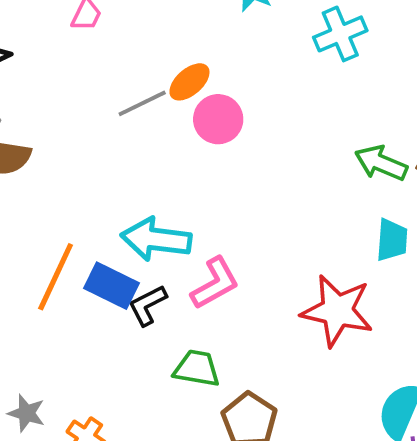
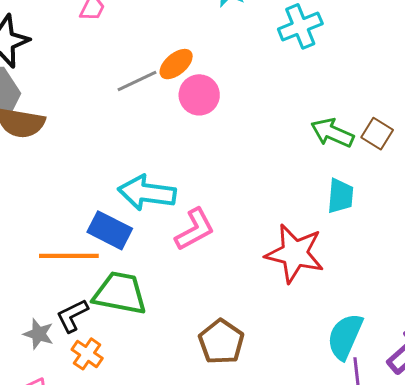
orange line: (56, 277) -> (69, 256), moved, turned 64
black L-shape: (148, 305) -> (72, 316), moved
green trapezoid: (197, 368) -> (120, 293), moved, size x1.4

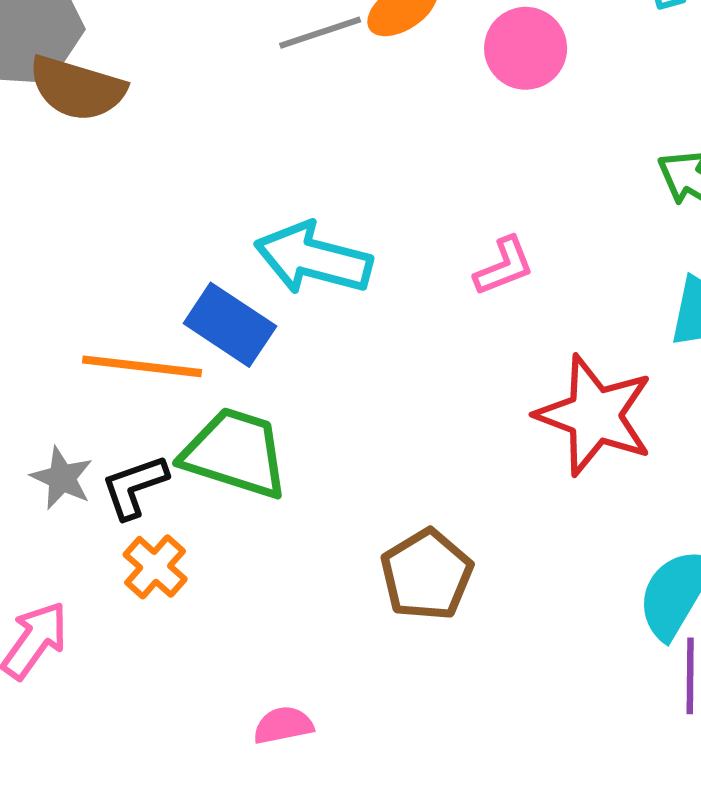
pink circle: (199, 95) -> (526, 48), moved
pink L-shape: (195, 229) -> (504, 266), moved, size x0.7
gray star: (39, 334) -> (62, 478), moved

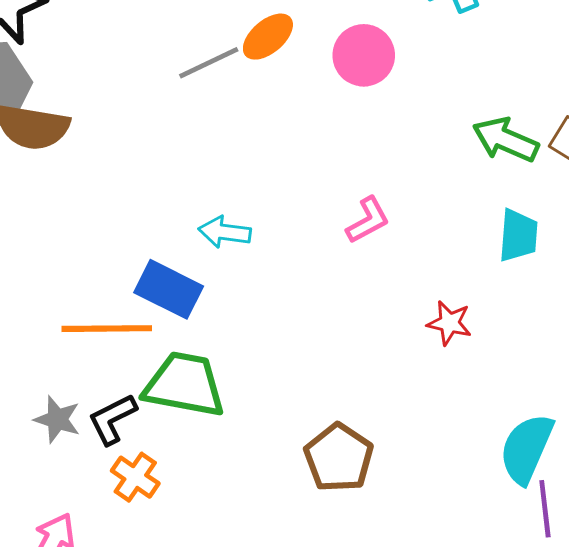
cyan arrow: (313, 259) -> (225, 232), size x0.6
red star: (595, 415) -> (449, 323), size x0.5

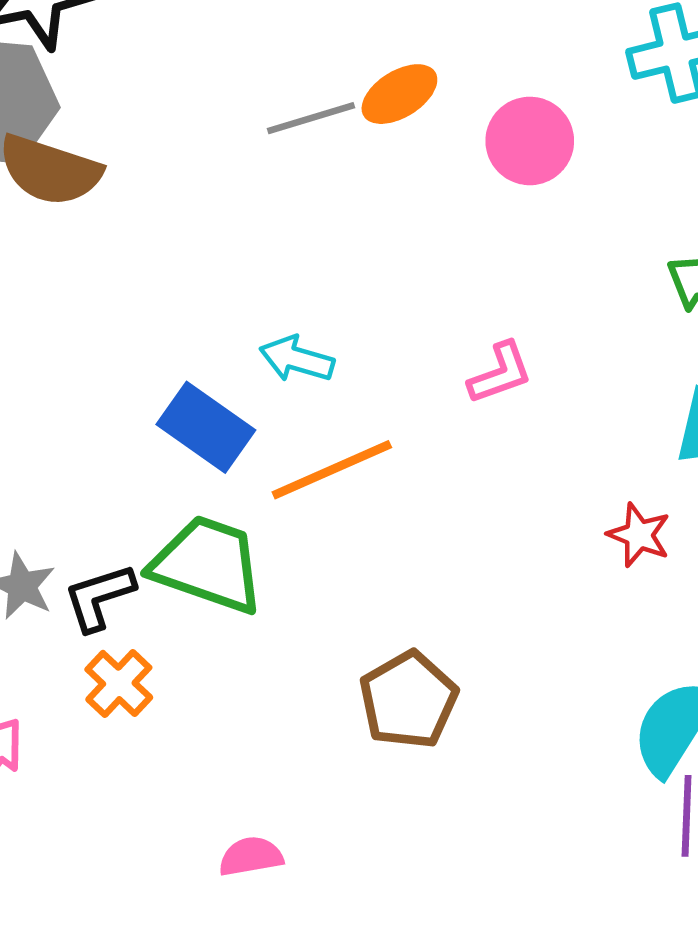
red star: (449, 323) -> (639, 535), moved
orange line: (107, 329) -> (332, 470), moved, turned -32

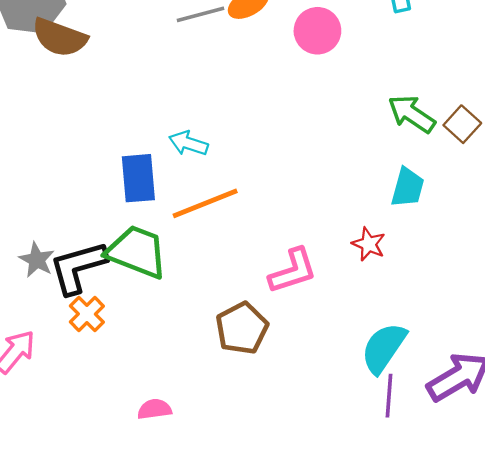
pink L-shape: (500, 373) -> (293, 271), moved, size x1.4
blue rectangle: (206, 427) -> (138, 178), turned 48
black L-shape: (99, 597) -> (78, 267), size x1.5

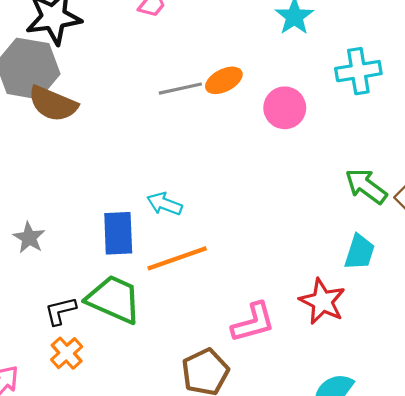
red star: (369, 244) -> (322, 301), size x1.5
gray star: (37, 260) -> (29, 238), moved
black L-shape: (78, 267) -> (60, 311), size x0.6

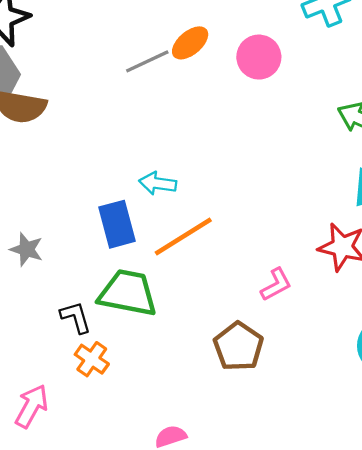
black L-shape: (60, 311) -> (76, 317), turned 100
pink L-shape: (253, 322) -> (276, 285), size x0.7

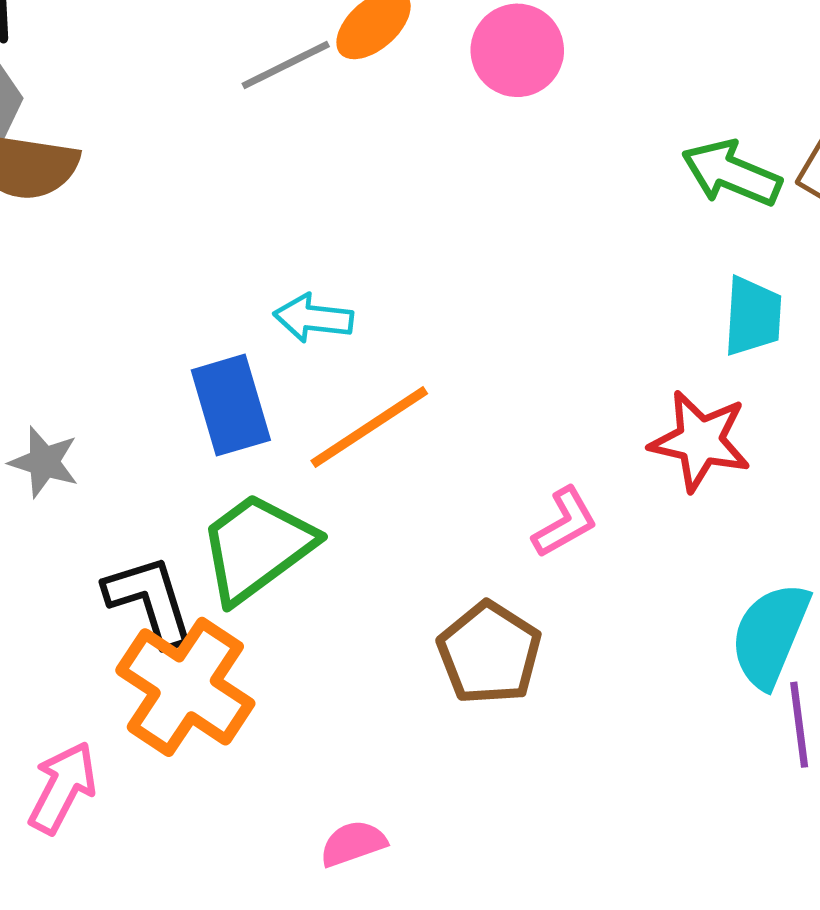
green trapezoid: (128, 293) -> (257, 547), turned -46
black L-shape: (76, 317) -> (150, 601), size x1.4
orange cross: (92, 359) -> (185, 687), size x1.8

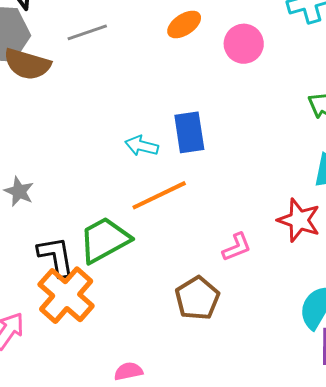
gray line: (286, 65) -> (87, 32), moved
blue rectangle: (231, 405) -> (189, 132), moved

